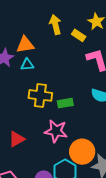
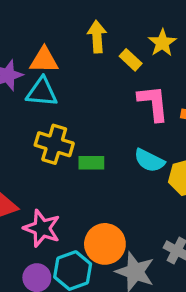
cyan triangle: (27, 65) -> (42, 92), size x1.5
pink star: (56, 131) -> (42, 228), moved

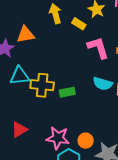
cyan triangle: (42, 92) -> (20, 76), moved
pink star: (42, 228) -> (58, 138), moved
orange circle: (105, 244) -> (86, 141), size x0.6

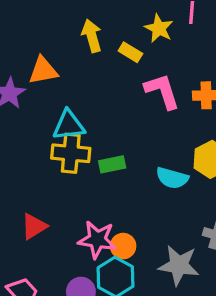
cyan triangle: (20, 76) -> (69, 125), moved
cyan semicircle: (103, 84) -> (172, 178), moved
orange circle: (86, 141) -> (123, 246), moved

